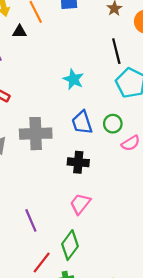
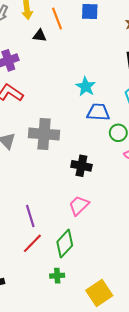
blue trapezoid: (82, 123) -> (98, 112), moved, turned 105
red line: (42, 262) -> (32, 243), moved

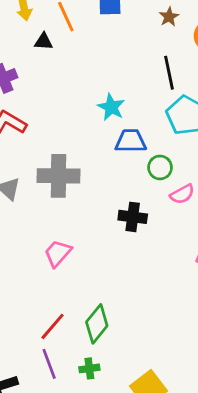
black cross: (81, 166) -> (133, 217), moved
pink trapezoid: (79, 205) -> (58, 253), moved
purple line: (30, 216) -> (49, 364), moved

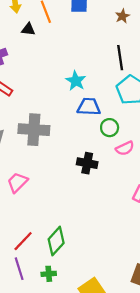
pink trapezoid: (58, 253) -> (17, 182), moved

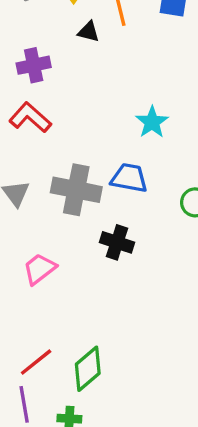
blue trapezoid: (89, 107) -> (129, 178), moved
black cross: (87, 163) -> (117, 242), moved

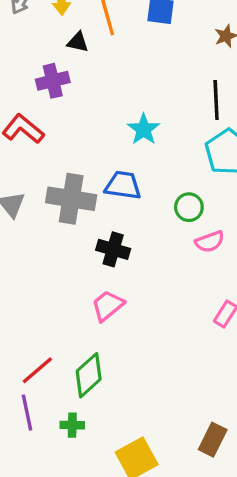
purple cross: (34, 65) -> (53, 81), moved
pink trapezoid: (39, 269) -> (108, 306), moved

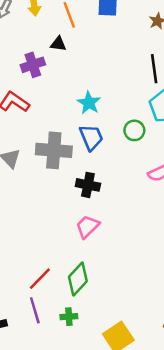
black triangle: (78, 42) -> (58, 44), moved
cyan star: (144, 129) -> (89, 103), moved
blue trapezoid: (123, 185) -> (91, 137), turned 64
green circle: (189, 207) -> (134, 130), moved

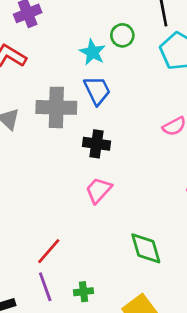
green circle: (134, 130) -> (122, 35), moved
green diamond: (78, 279) -> (146, 248), moved, turned -56

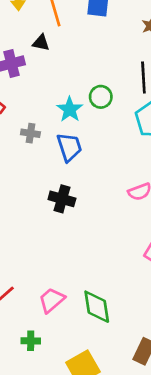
gray cross: (56, 107) -> (30, 133), moved, size x0.5
pink trapezoid: (99, 190) -> (52, 300), moved

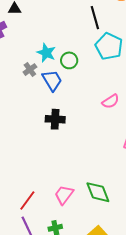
green circle: (101, 97) -> (69, 60), moved
gray cross: (30, 133) -> (30, 70), moved, turned -32

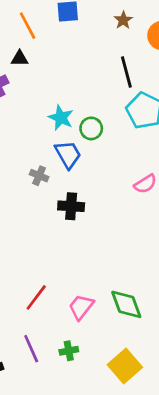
gray cross: (30, 70) -> (39, 176), moved, turned -32
red line: (27, 201) -> (36, 297), moved

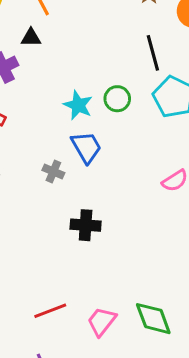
green circle: (91, 128) -> (117, 99), moved
black cross: (71, 206) -> (86, 225), moved
red line: (36, 297) -> (50, 311), turned 32

